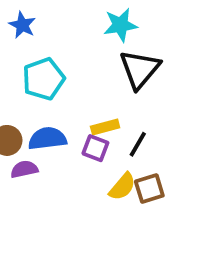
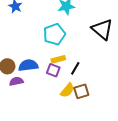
black triangle: (140, 69) -> (102, 29), moved, turned -30
cyan pentagon: (43, 79) -> (54, 34), moved

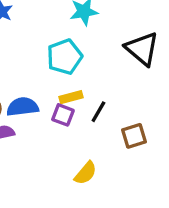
yellow semicircle: (67, 90) -> (86, 173), moved
brown square: (81, 91) -> (134, 136), moved

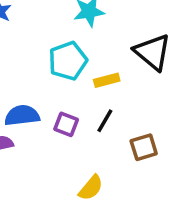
yellow rectangle: (71, 97) -> (107, 80), moved

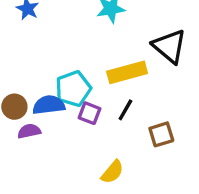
cyan pentagon: (68, 61) -> (73, 89), moved
yellow rectangle: (107, 80) -> (127, 72), size x1.6

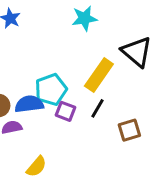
yellow rectangle: (127, 72) -> (99, 75), turned -40
yellow semicircle: (112, 172) -> (36, 167), moved

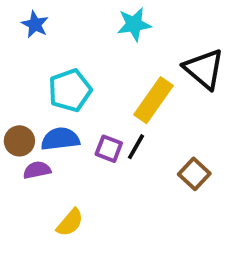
cyan pentagon: (51, 90) -> (70, 90), moved
black line: (97, 108) -> (136, 147), moved
brown square: (129, 130) -> (194, 174), turned -30

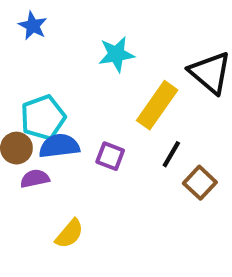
cyan star: (134, 24) -> (116, 54), moved
cyan pentagon: (70, 90) -> (43, 117), moved
black line: (136, 147) -> (171, 154), moved

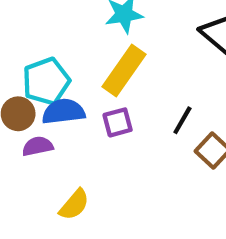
yellow rectangle: (157, 105) -> (124, 71), moved
purple square: (110, 156) -> (118, 122), turned -36

